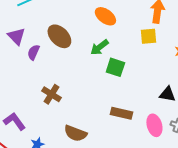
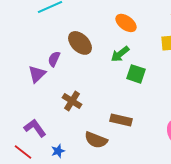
purple triangle: (16, 36) -> (37, 74), moved, turned 30
brown rectangle: (121, 113) -> (121, 120), moved

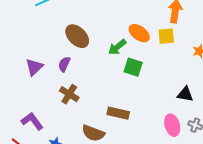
orange ellipse: (126, 23) -> (139, 33), moved
purple semicircle: (54, 59) -> (64, 64), moved

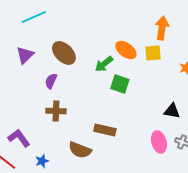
purple triangle: (34, 67) -> (25, 55), moved
brown cross: (69, 94) -> (56, 111), turned -30

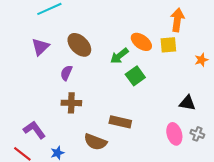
green square: (120, 84) -> (135, 76), turned 36

